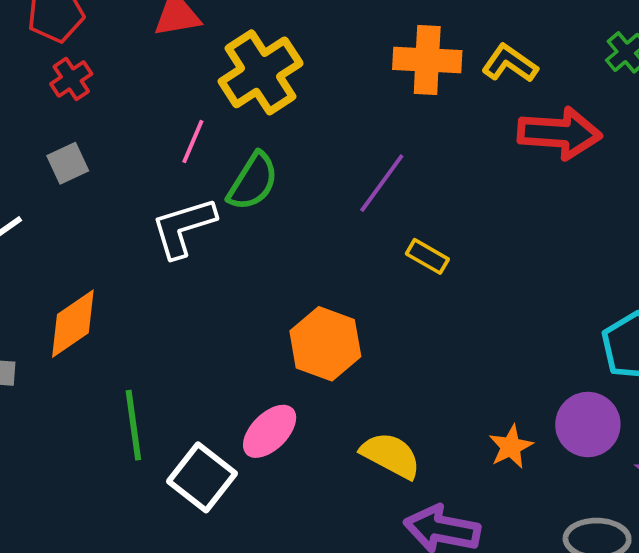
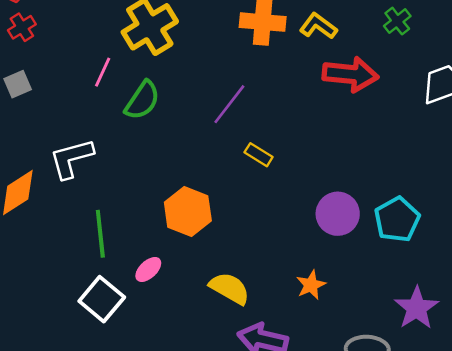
white L-shape: (183, 227) -> (71, 158), moved
green line: (133, 425) -> (100, 234), moved
purple circle: (588, 425) -> (338, 214), moved
pink ellipse: (270, 431) -> (148, 269), size x0.7

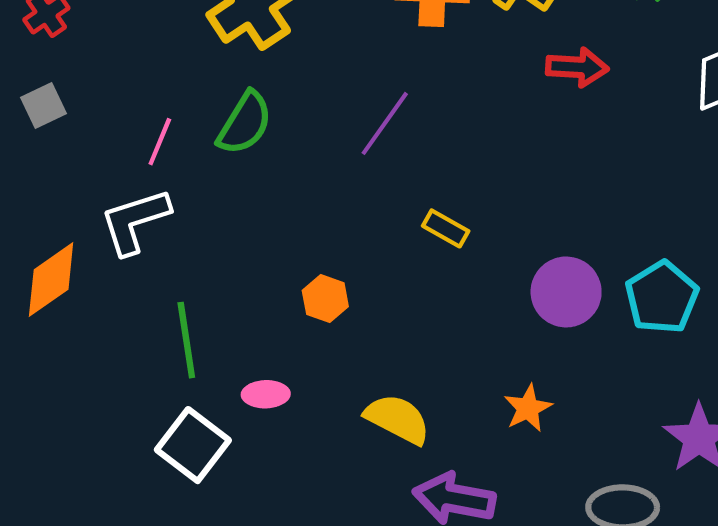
pink line: (103, 72) -> (160, 142), moved
red arrow: (350, 74) -> (577, 67), size x0.7
yellow rectangle: (259, 155) -> (446, 228), moved
orange hexagon: (188, 212) -> (325, 299), size x0.6
pink ellipse: (148, 269) -> (266, 394), turned 44

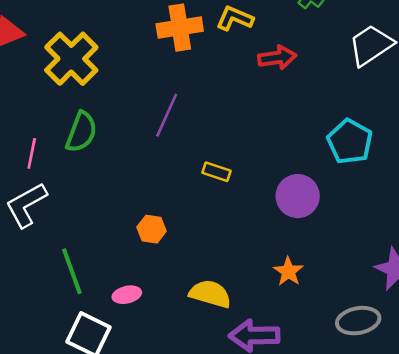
cyan pentagon: (662, 297) -> (350, 142), moved

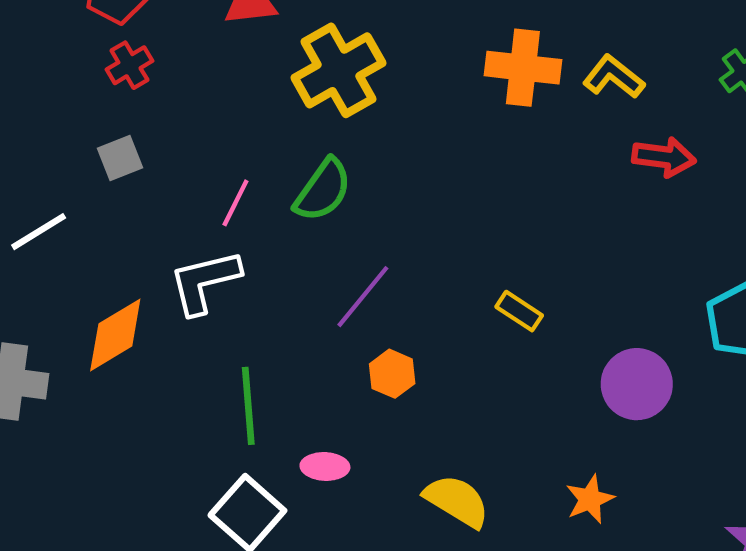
purple line: (167, 115) -> (363, 297), moved

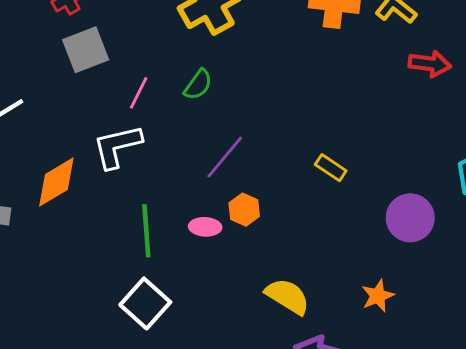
gray square: (120, 158) -> (86, 50), moved, size x1.5
green semicircle: (323, 190) -> (198, 85), size x0.7
pink ellipse: (325, 466) -> (205, 227), moved

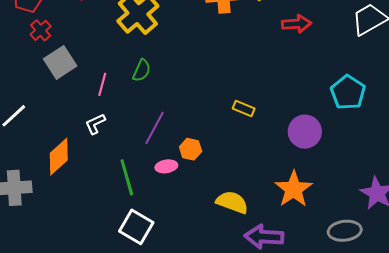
white L-shape: (117, 146) -> (95, 124), size x0.6
purple line: (225, 157) -> (154, 128), moved
orange star: (378, 296) -> (294, 189), size x1.6

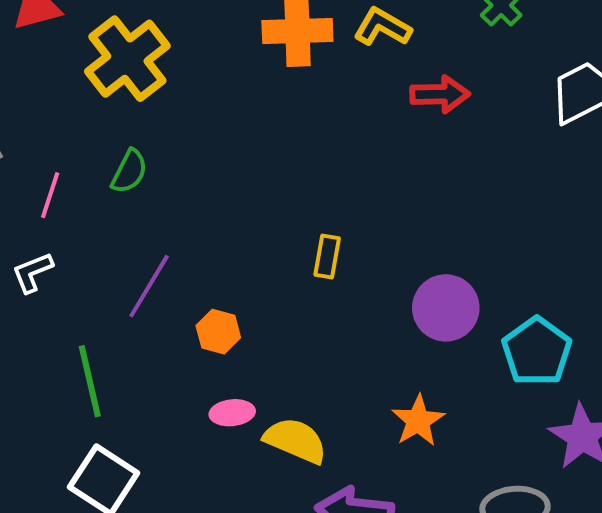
cyan pentagon: (348, 92) -> (537, 351), moved
yellow rectangle: (244, 109) -> (327, 256), turned 75
pink ellipse: (166, 166) -> (232, 413), moved
orange star: (294, 189) -> (418, 421), size x0.7

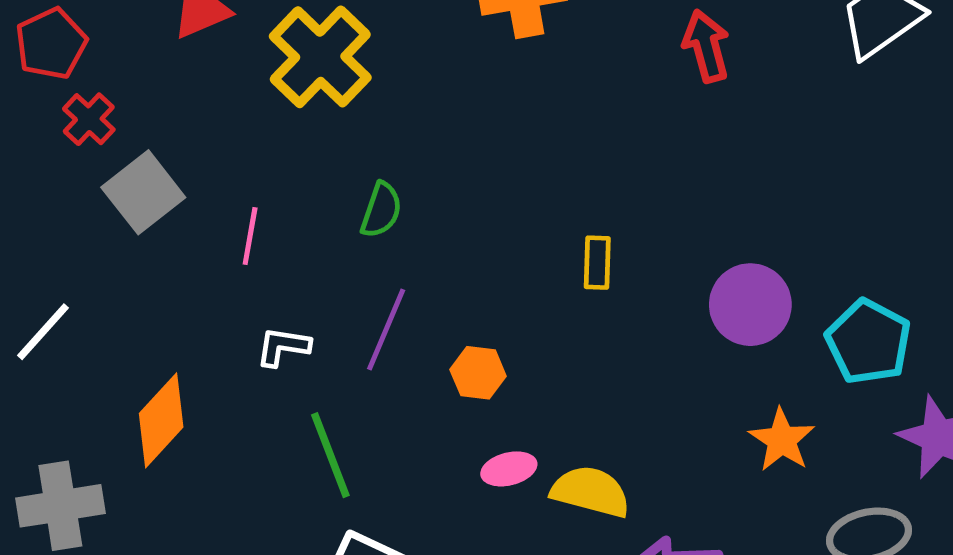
red arrow: (440, 94) -> (706, 46), turned -96
green semicircle: (129, 171) -> (381, 210), moved
white L-shape: (32, 272) -> (283, 347), moved, turned 39
orange star: (418, 421) -> (782, 440), moved

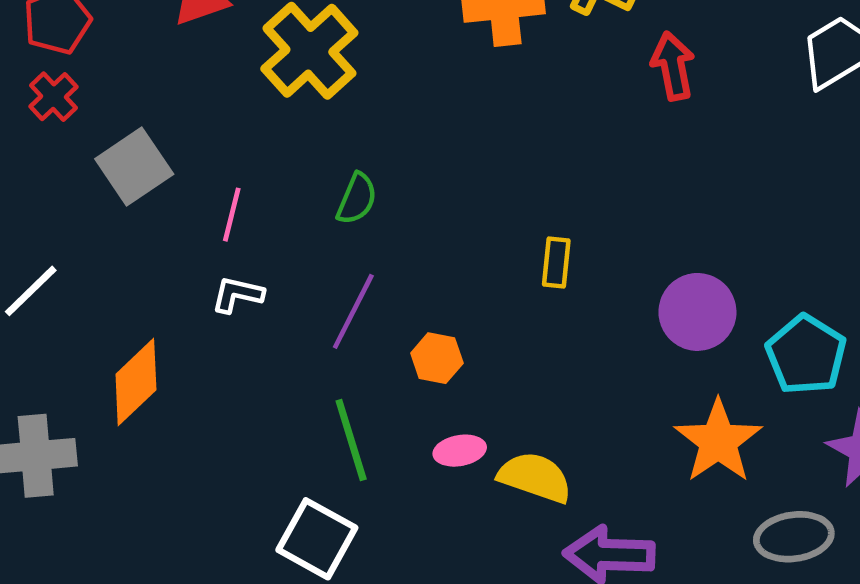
red cross: (89, 119) -> (53, 97), moved
white L-shape: (283, 347) -> (237, 294), moved
orange star: (782, 440) -> (718, 441), size x1.4
green line: (330, 455) -> (351, 440), moved

